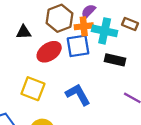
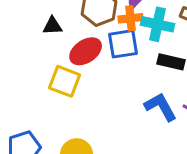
yellow square: (33, 89) -> (65, 81), moved
blue L-shape: (78, 94) -> (161, 107), moved

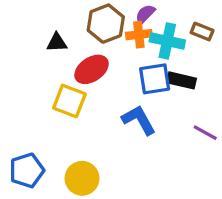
blue square: (123, 44) -> (155, 79), moved
blue L-shape: (161, 107) -> (139, 120), moved

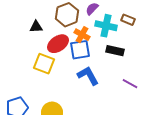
orange cross: (139, 35) -> (82, 35), moved, turned 35
blue square: (155, 79) -> (80, 50), moved

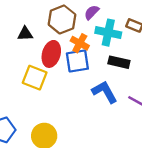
red ellipse: (58, 44) -> (51, 54), turned -40
blue L-shape: (88, 76) -> (105, 92), moved

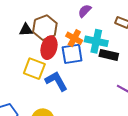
brown hexagon: (62, 20) -> (45, 28), moved
cyan cross: (108, 33) -> (96, 41), moved
blue L-shape: (105, 92) -> (56, 81), moved

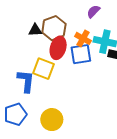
blue L-shape: (56, 81) -> (26, 81), moved, turned 35

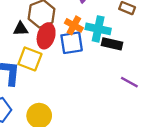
black triangle: (35, 30) -> (21, 29), moved

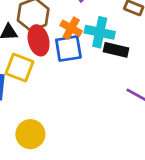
red ellipse: (46, 36) -> (39, 40), turned -30

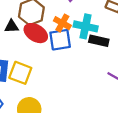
red ellipse: (39, 40) -> (36, 33), turned -45
yellow square: (20, 68) -> (20, 73), moved

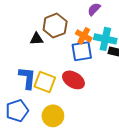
red ellipse: (36, 33) -> (73, 80), moved

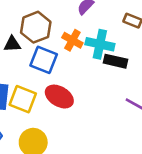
blue square: (82, 51) -> (44, 60), moved, turned 30

